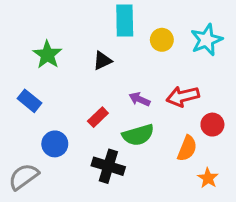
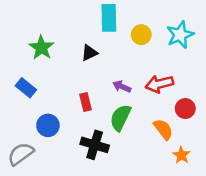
red rectangle: (98, 117) -> (86, 102), turned -60
green semicircle: (138, 135) -> (120, 118), turned 132
orange semicircle: (187, 148) -> (163, 129), turned -60

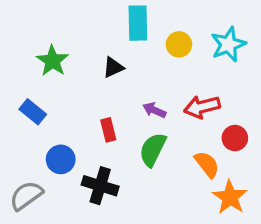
black cross: (95, 145) -> (100, 186), moved
orange star: (181, 155) -> (230, 197), size x1.5

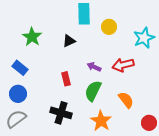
cyan star: (228, 44) -> (144, 38), moved
red circle: (235, 138) -> (149, 123), moved
blue circle: (61, 159) -> (18, 94), moved
orange star: (230, 197) -> (101, 121), moved

